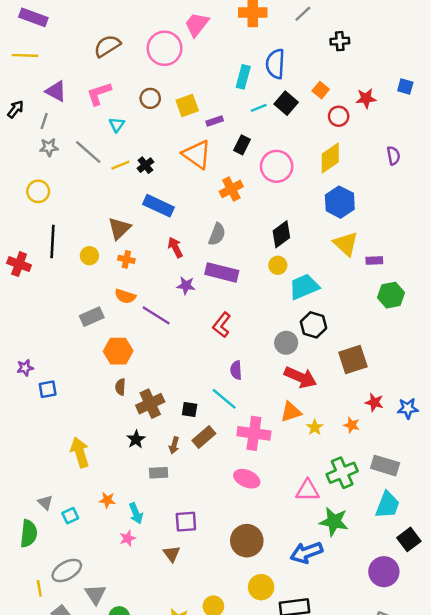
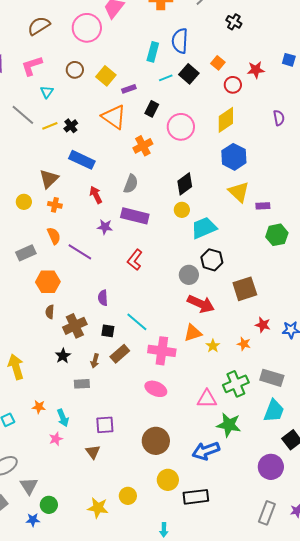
black cross: (340, 41) -> (234, 22), turned 35
yellow square: (187, 106) -> (106, 76), turned -30
orange semicircle: (125, 296) -> (54, 236), turned -132
purple semicircle: (236, 370) -> (103, 298), moved

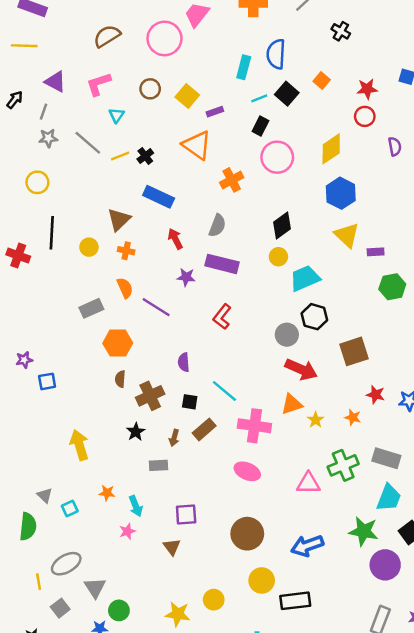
red circle: (233, 85) -> (365, 116), moved
black rectangle: (152, 109) -> (260, 126), moved
green star: (229, 425) -> (364, 531), moved

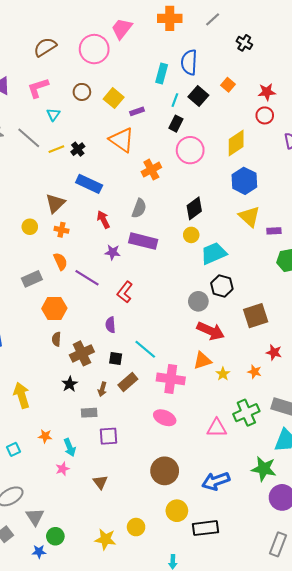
cyan line: (259, 98) -> (175, 100), turned -48
red L-shape: (222, 317) -> (125, 292), moved
purple square: (186, 515) -> (108, 436), moved

